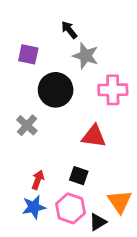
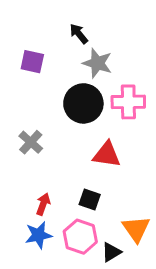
black circle: (56, 90) -> (83, 103), moved

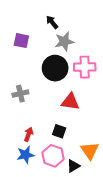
gray star: (97, 63) -> (64, 42), turned -30
gray cross: (31, 142) -> (20, 94), turned 35

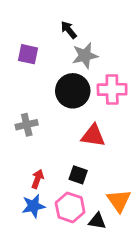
black triangle: (73, 166) -> (97, 221), turned 40

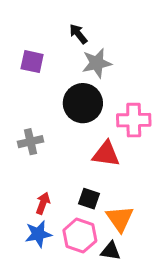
pink cross: (112, 89) -> (134, 120), moved
orange triangle: (119, 201) -> (120, 219), moved

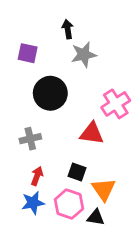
black arrow: (78, 34) -> (68, 29), turned 30
black circle: (83, 103) -> (50, 93), moved
pink cross: (134, 120) -> (116, 104), turned -32
gray cross: (31, 142) -> (30, 139), moved

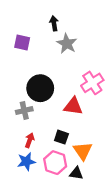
gray star: (84, 55) -> (67, 44), turned -30
black circle: (50, 93) -> (40, 88), moved

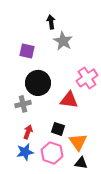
purple square: (22, 43) -> (27, 51), moved
black triangle: (76, 173) -> (81, 163), moved

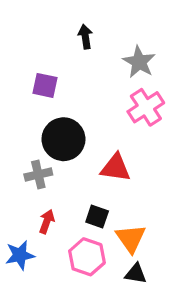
gray star: (63, 41) -> (139, 62), moved
pink cross: (87, 78) -> (146, 107), moved
blue star: (25, 152) -> (20, 255), moved

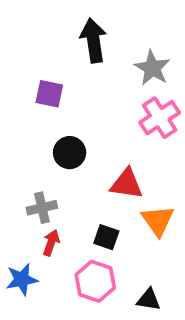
black arrow: (85, 37) -> (93, 40), size x1.6
black circle: (63, 139) -> (70, 153), size x0.7
gray cross: (38, 174) -> (42, 208), moved
orange triangle: (131, 238) -> (158, 221), moved

